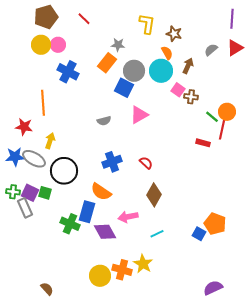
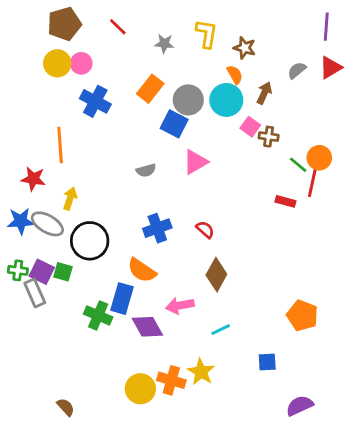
gray star: (118, 45) -> (164, 44), moved
blue square: (199, 234) -> (267, 362), moved, turned -32

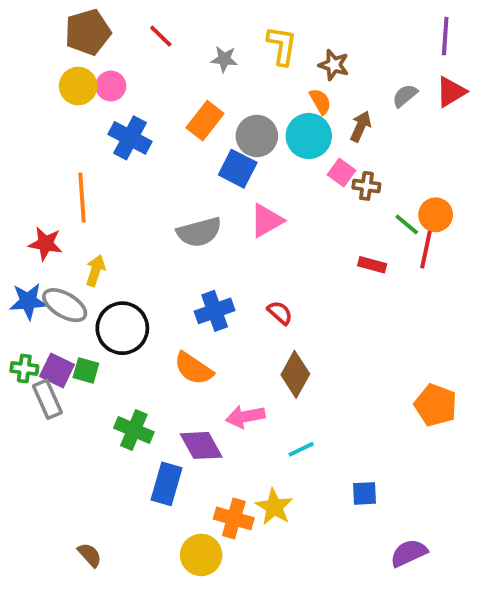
gray semicircle: (146, 170) -> (199, 232), size x1.6
red rectangle: (285, 201) -> (372, 265), moved
blue rectangle: (122, 299) -> (167, 484), moved
orange pentagon: (302, 315) -> (436, 405), moved
yellow circle: (140, 389) -> (201, 555), moved

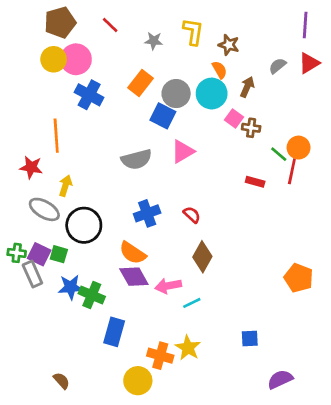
pink circle: (111, 86) -> (76, 59), size x1.5
blue star: (28, 301) -> (71, 287), moved
purple diamond: (201, 445) -> (134, 277), moved
cyan line: (301, 449) -> (192, 303), moved

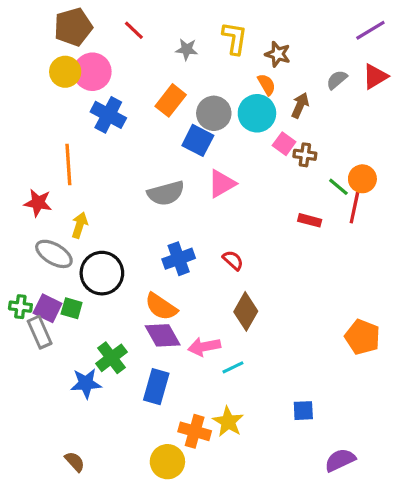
purple line: (305, 25) -> (370, 30), turned 55
blue star: (71, 287) -> (86, 383), moved
green cross: (92, 295) -> (112, 358), turned 30
blue rectangle: (114, 332) -> (156, 387), moved

